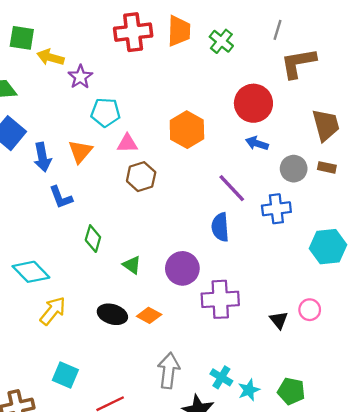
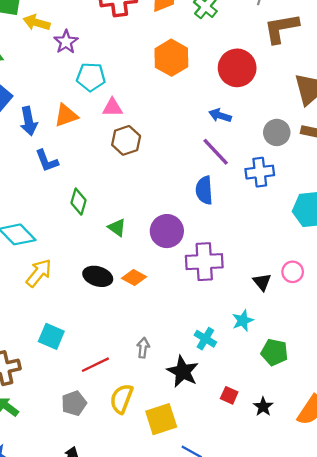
orange hexagon: (187, 130) -> (171, 58), moved
blue arrow: (257, 143) -> (220, 115), moved
orange triangle: (80, 151) -> (66, 115), turned 30
gray arrow: (169, 370) -> (143, 348), moved, size x0.6
cyan star: (249, 390) -> (243, 321), moved

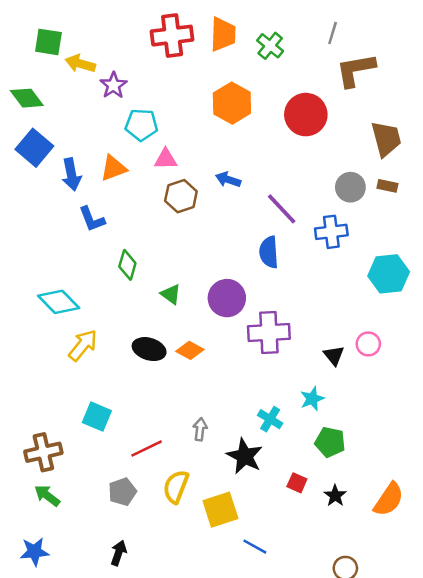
blue arrow: (220, 115) -> (228, 180), moved
green pentagon: (274, 352) -> (330, 442), moved

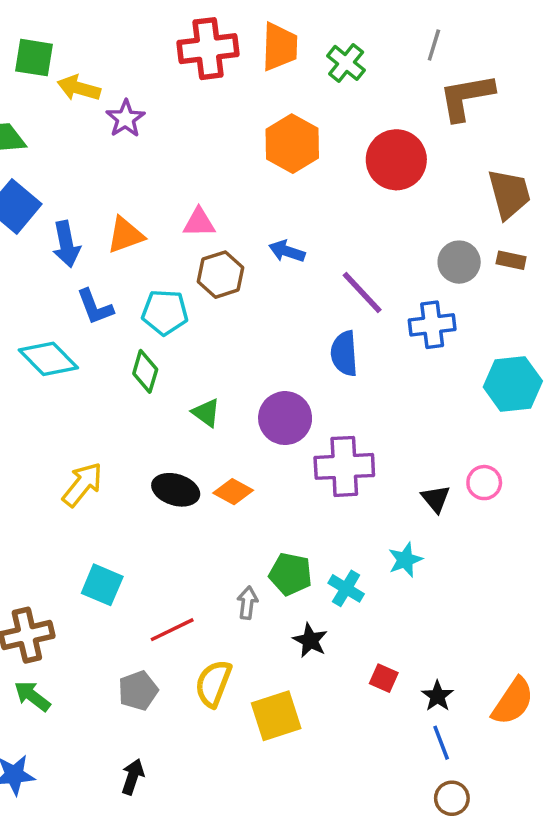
cyan pentagon: (141, 125) -> (165, 312), moved
cyan diamond: (59, 302) -> (48, 359), moved
green pentagon: (330, 442) -> (290, 574), moved
black star: (245, 456) -> (310, 640), size x0.7
blue line: (255, 547) -> (441, 743), moved, turned 40

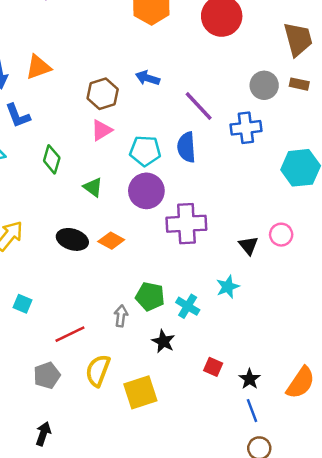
pink triangle: (199, 223) -> (101, 130), moved, turned -30
cyan pentagon: (165, 312) -> (145, 151), moved
cyan square: (102, 585) -> (23, 304), size x0.7

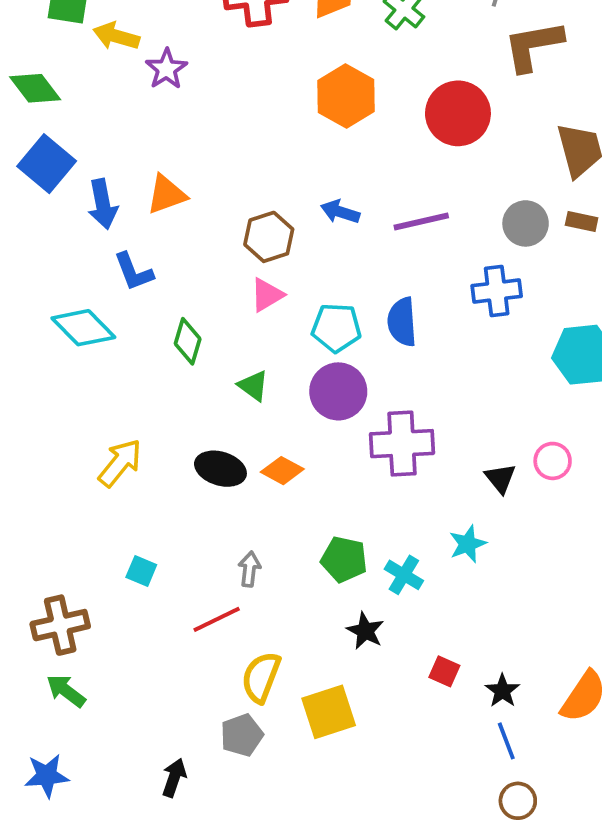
purple line: (199, 106) -> (421, 221), moved, turned -60
gray arrow: (121, 316) -> (249, 569), moved
gray pentagon: (47, 375) -> (242, 735), moved

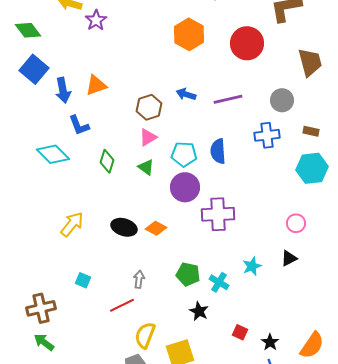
brown rectangle: (582, 221) -> (311, 131), moved
green triangle: (253, 386) -> (146, 167), moved
black triangle: (500, 478) -> (289, 258), moved, turned 42

